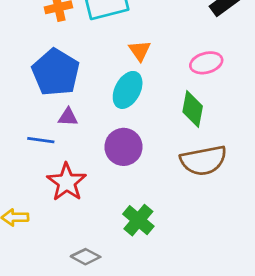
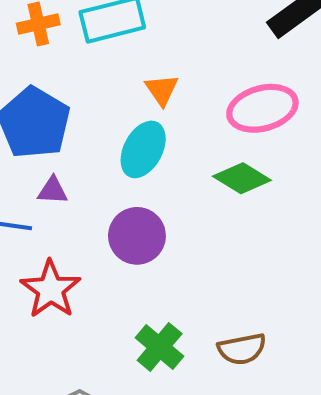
pink ellipse: (206, 63) -> (262, 108), size x1.4
green diamond: (193, 109) -> (242, 178), turned -69
brown semicircle: (203, 160) -> (242, 349), moved, size x0.7

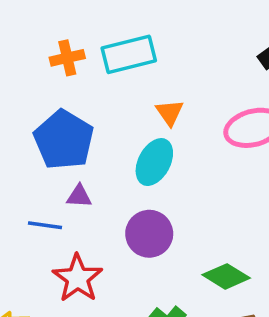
green diamond: (242, 178) -> (226, 276), moved

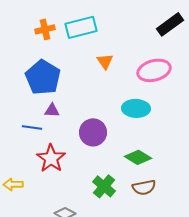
cyan ellipse: (154, 162) -> (136, 108), moved, turned 64

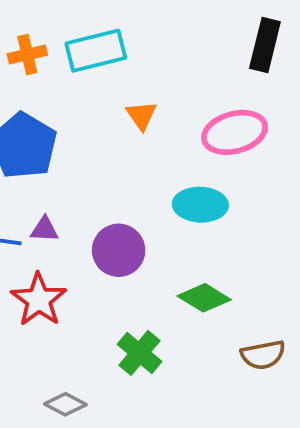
black rectangle: (170, 24) -> (265, 45), turned -40
purple triangle: (52, 110) -> (44, 229), moved
brown semicircle: (144, 187) -> (263, 355), moved

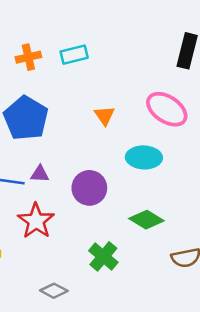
cyan rectangle: (96, 51) -> (74, 55), size x0.7
orange triangle: (141, 115) -> (105, 116), moved
pink ellipse: (235, 132) -> (167, 109), turned 48

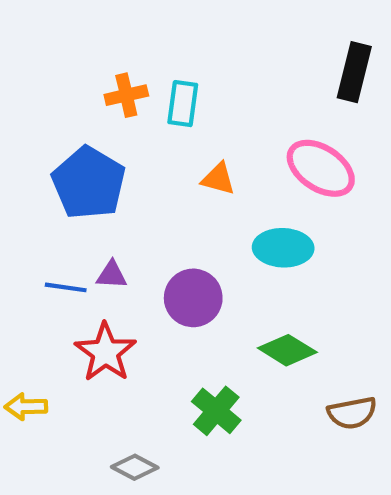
cyan rectangle: (74, 55) -> (183, 104), moved, turned -68
orange cross: (28, 57) -> (126, 95), moved
orange triangle: (105, 116) -> (218, 179), turned -40

